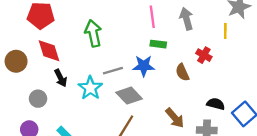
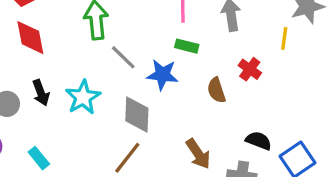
gray line: (113, 71) -> (123, 57), moved, turned 54
black arrow: (61, 78) -> (41, 93), moved
gray diamond: (129, 96) -> (137, 114), turned 40

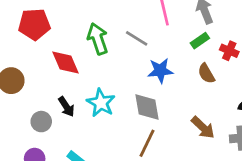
red diamond: (30, 38) -> (65, 62), moved
green rectangle: (187, 46) -> (200, 41), moved, turned -36
gray line: (123, 57) -> (137, 38), moved

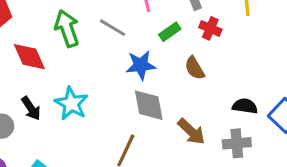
green rectangle: (200, 41) -> (170, 32), moved
red cross: (229, 51) -> (210, 28), moved
gray diamond: (147, 107) -> (149, 105), moved

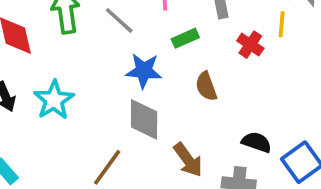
red cross: (210, 28) -> (250, 45), moved

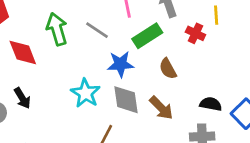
green rectangle: (185, 38) -> (147, 36), size x1.5
cyan star: (54, 100) -> (85, 93), moved
brown arrow: (188, 160) -> (161, 108), moved

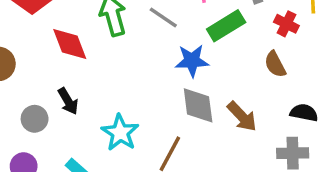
brown semicircle: (168, 69) -> (275, 64), moved
cyan star: (85, 93) -> (120, 133), moved

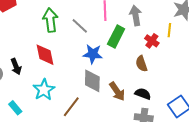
green rectangle: (226, 26) -> (116, 36), turned -40
red diamond: (70, 44) -> (45, 55), moved
black semicircle: (304, 113) -> (143, 94), moved

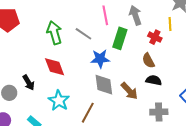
black semicircle: (143, 94) -> (154, 80), moved

